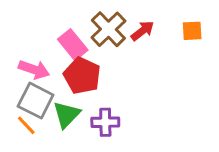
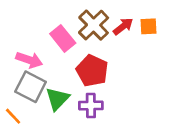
orange square: (192, 31) -> (149, 26), moved
red pentagon: (82, 76) -> (92, 71), moved
orange line: (26, 125) -> (13, 116), moved

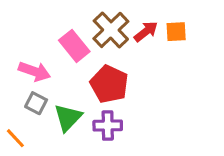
gray square: (31, 87) -> (36, 103), size x0.6

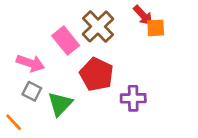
red arrow: (146, 32) -> (143, 15), moved, turned 85
purple cross: (108, 125) -> (133, 98), moved

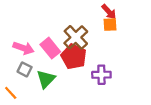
brown cross: (98, 27) -> (76, 37), moved
orange square: (156, 28) -> (110, 25), moved
pink rectangle: (66, 41) -> (50, 48), moved

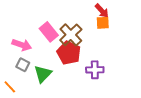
pink rectangle: (50, 48) -> (49, 32), moved

